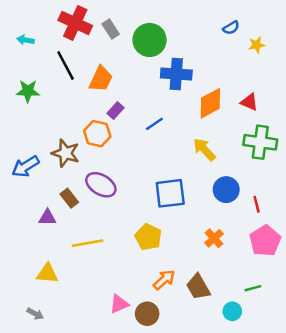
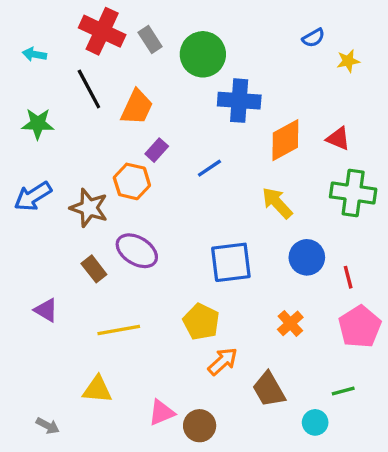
blue arrow: (25, 166) -> (33, 196), moved
purple triangle: (47, 218) -> (46, 310), moved, turned 30
yellow triangle: (47, 274) -> (97, 389), moved
orange arrow: (164, 280) -> (223, 361), moved

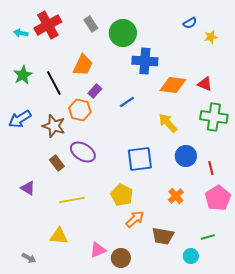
red cross: (102, 31) -> (48, 25), moved, turned 36
black line: (89, 89) -> (54, 83), moved
green star: (38, 124) -> (23, 75), turned -30
orange diamond: (285, 140) -> (173, 85), turned 36
brown trapezoid: (269, 389) -> (163, 236), turned -50

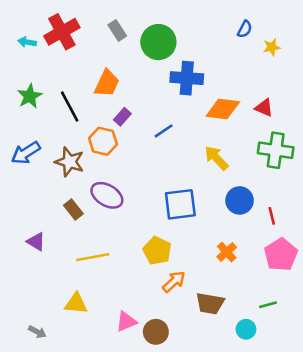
blue semicircle: (190, 23) -> (245, 29), turned -32

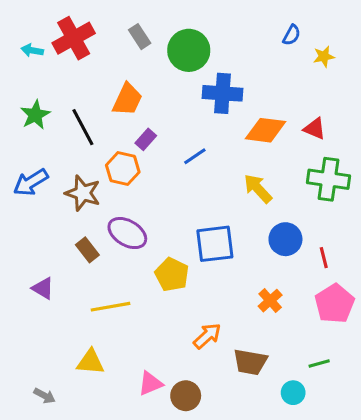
yellow pentagon: (157, 251) -> (172, 274), moved

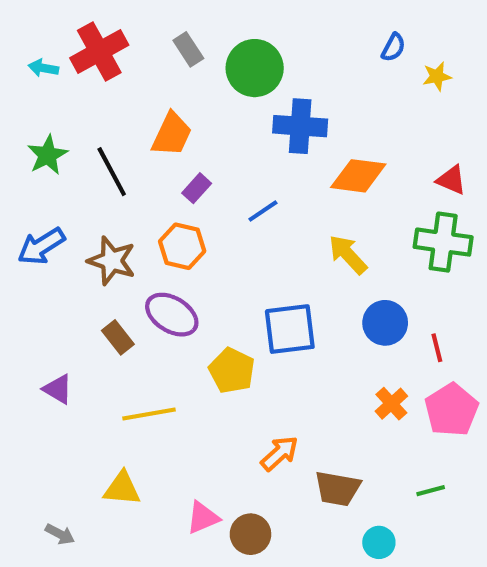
red triangle: (315, 129) -> (451, 180), moved
orange hexagon: (123, 169) -> (182, 246), moved
orange cross: (270, 301) -> (391, 404), moved
cyan circle: (293, 393) -> (379, 542), moved

